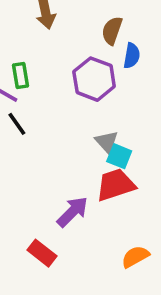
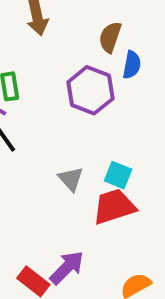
gray triangle: (107, 142) -> (71, 179), moved
purple arrow: (73, 212) -> (67, 268), moved

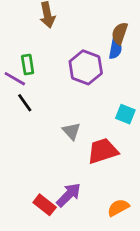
brown semicircle: (110, 37) -> (120, 33), moved
cyan square: (118, 175) -> (125, 114), moved

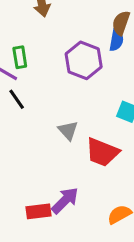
red trapezoid: (103, 151) -> (102, 152), turned -140
red rectangle: (45, 205) -> (39, 211), turned -45

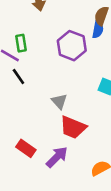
red trapezoid: (102, 152) -> (73, 127), moved
red rectangle: (39, 211) -> (26, 148), moved, turned 42

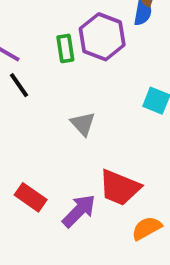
green rectangle: (21, 43) -> (65, 48), moved
red trapezoid: (73, 127) -> (120, 188), moved

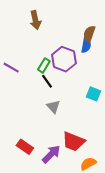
green rectangle: (65, 48) -> (44, 65), turned 40
black line: (19, 85) -> (47, 81), moved

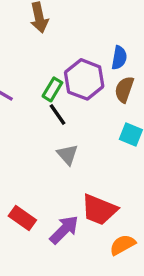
brown semicircle: (89, 34) -> (124, 89), moved

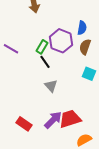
red trapezoid: (99, 210) -> (70, 119), turned 140
purple arrow: (64, 230) -> (53, 120), moved

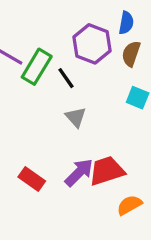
green rectangle: (42, 47) -> (37, 67), moved, size x1.5

